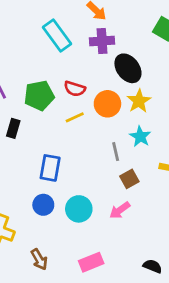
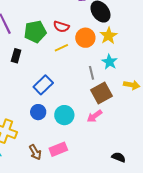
blue rectangle: (50, 168) -> (43, 85), turned 36
brown square: (129, 179) -> (101, 93), size x1.5
pink rectangle: (91, 262) -> (58, 149), moved

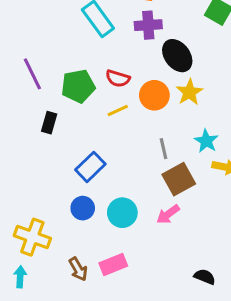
cyan star: (110, 62) -> (206, 141), moved

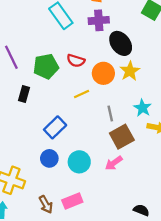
yellow line: (118, 111) -> (82, 94), moved

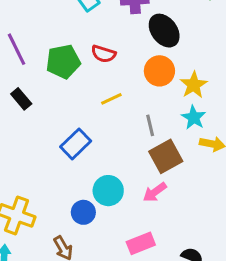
yellow star: (130, 71) -> (194, 85), moved
orange circle: (103, 73) -> (159, 71), moved
black rectangle: (24, 94) -> (21, 99), moved, turned -56
blue circle: (49, 158) -> (83, 212), moved
pink rectangle: (72, 201) -> (141, 243), moved

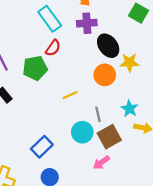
red semicircle: (104, 54) -> (53, 48), moved, turned -72
yellow star: (194, 85) -> (129, 63), moved, turned 30
blue rectangle: (76, 144) -> (42, 147), moved
cyan circle: (108, 191) -> (82, 132), moved

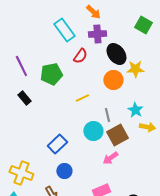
red semicircle: (53, 48) -> (80, 56), moved

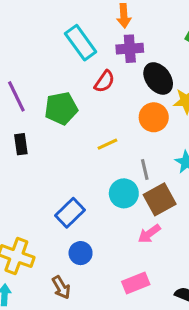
orange arrow: (93, 12) -> (124, 16), turned 42
black rectangle: (24, 98) -> (21, 144), turned 32

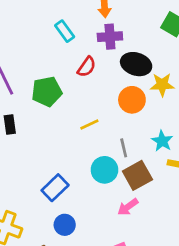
cyan rectangle: (81, 43) -> (65, 31), size x0.7
black ellipse: (158, 78) -> (136, 64), turned -36

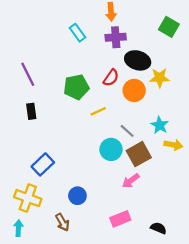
red semicircle: (87, 67) -> (111, 78), moved
green pentagon: (47, 92) -> (76, 87), moved
gray line: (124, 148) -> (127, 131), turned -35
blue rectangle: (55, 188) -> (43, 164), moved

